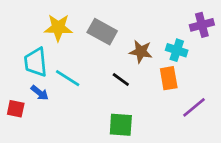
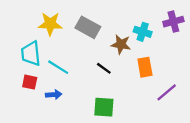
cyan cross: (177, 50) -> (143, 32), moved
blue arrow: (40, 93) -> (54, 95), moved, turned -42
red square: (16, 109) -> (30, 82), moved

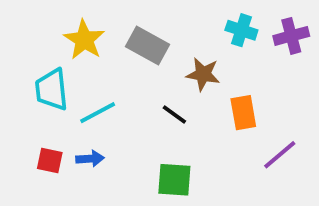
yellow star: (50, 24) -> (84, 40), turned 30
cyan cross: (143, 32) -> (241, 30), moved
cyan line: (58, 67) -> (98, 113), turned -60
red square: (30, 82) -> (50, 161), moved

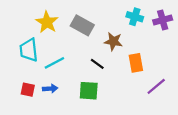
green square: (174, 180) -> (89, 91), moved

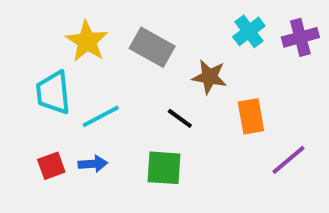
cyan cross: (135, 17) -> (249, 31), turned 35
red square: (28, 90) -> (51, 166), turned -32

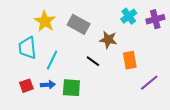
cyan line: (101, 116) -> (52, 60), turned -36
green square: (164, 168) -> (71, 88), moved

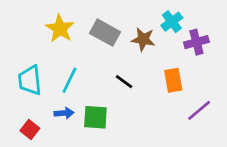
purple cross: (155, 19) -> (196, 42), moved
brown star: (108, 40) -> (143, 39), moved
cyan trapezoid: (27, 48) -> (30, 80), moved
red square: (26, 86) -> (30, 129), moved, turned -32

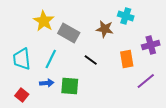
cyan cross: (172, 22) -> (126, 16), turned -35
gray rectangle: (105, 33) -> (69, 33), moved
purple cross: (196, 42) -> (151, 45), moved

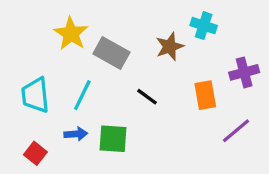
brown star: (105, 29) -> (170, 47), turned -30

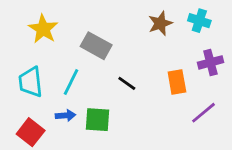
cyan cross: (204, 26) -> (199, 21), moved
yellow star: (71, 34) -> (43, 29), moved
brown star: (170, 47) -> (160, 23), moved
red square: (35, 153) -> (31, 132), size x1.4

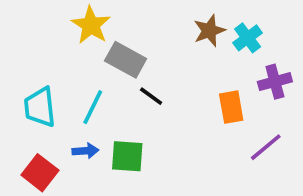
cyan cross: (199, 21) -> (248, 38), moved, turned 35
yellow star: (43, 29) -> (91, 25), moved
black line: (127, 83) -> (151, 96), moved

